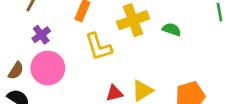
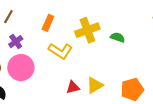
yellow L-shape: (98, 47) -> (60, 51), turned -40

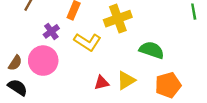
green semicircle: (118, 37) -> (152, 50), moved, size x1.5
purple cross: (16, 42) -> (51, 31), moved

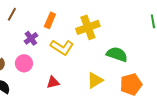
pink circle: (43, 61) -> (24, 63), size x0.7
red triangle: (102, 83) -> (53, 82), moved

